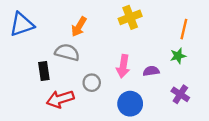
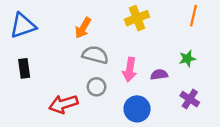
orange line: (184, 29) -> (193, 16), moved
gray semicircle: (67, 52) -> (95, 55), moved
black rectangle: (44, 71) -> (24, 68), moved

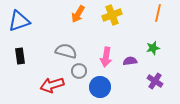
orange arrow: (83, 28) -> (78, 14), moved
gray semicircle: (95, 55) -> (66, 51), moved
blue circle: (137, 109) -> (100, 87), moved

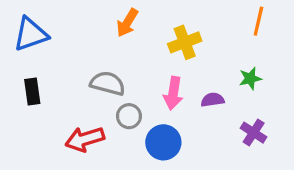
yellow cross: (112, 15) -> (185, 42), moved

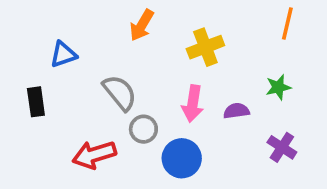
blue triangle: (31, 34) -> (63, 54), moved, size x0.7
gray semicircle: (108, 83) -> (120, 93), turned 36

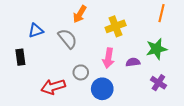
green star: (278, 87) -> (156, 49), size x1.5
gray semicircle: (120, 93) -> (67, 39), moved

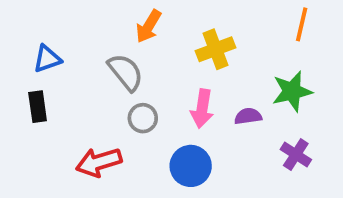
blue triangle: (36, 31) -> (47, 59), moved
gray circle: (81, 72) -> (143, 118), moved

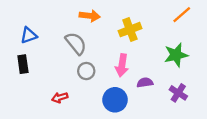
orange line: (302, 24) -> (182, 15), turned 36
orange arrow: (149, 26) -> (90, 16), turned -114
purple semicircle: (248, 116) -> (145, 83), moved
red arrow: (99, 162) -> (60, 97), size x0.6

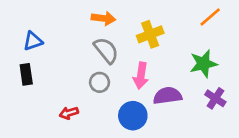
gray semicircle: (76, 43) -> (106, 50), moved
purple semicircle: (145, 83) -> (167, 96), size x1.5
purple cross: (178, 93) -> (215, 98), moved

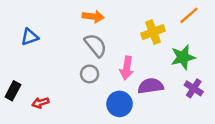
yellow cross: (150, 34) -> (153, 32), moved
black rectangle: (26, 74) -> (13, 91), moved, turned 36
red arrow: (69, 113) -> (40, 103), moved

